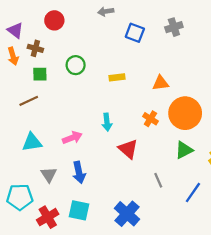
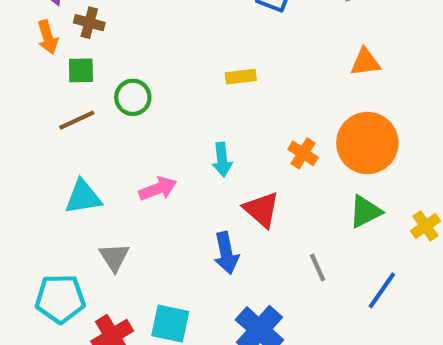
green circle: (76, 65) -> (133, 97), moved
green square: (40, 74) -> (81, 70), moved
orange triangle: (161, 83) -> (365, 62), moved
blue arrow: (79, 172) -> (226, 253), moved

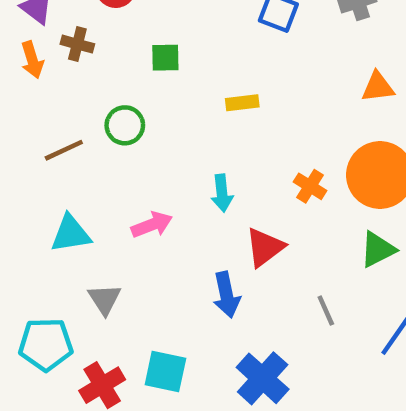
green square: (81, 70) -> (165, 58), moved
red triangle: (262, 209) -> (265, 247), turned 42

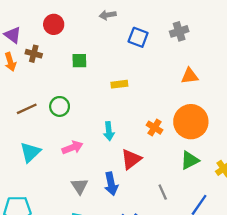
green circle: (125, 125) -> (60, 106), moved
cyan triangle: (71, 234) -> (30, 152), turned -35
gray triangle: (104, 299) -> (79, 186), moved

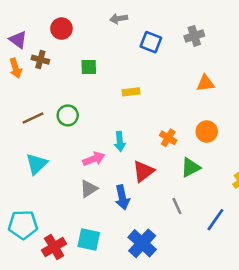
orange circle: (191, 122) -> (207, 132), size x0.6
pink arrow: (72, 147) -> (94, 159), moved
green triangle: (190, 160) -> (191, 168), moved
gray triangle: (79, 186) -> (89, 189), moved, turned 30

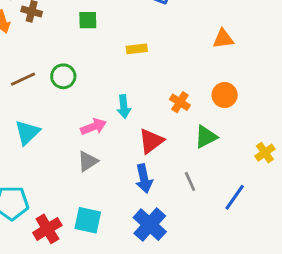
blue arrow: (122, 197) -> (144, 179), moved

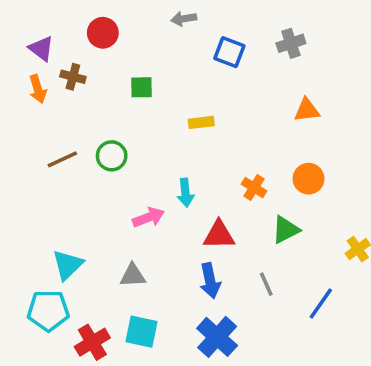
cyan triangle: (27, 132) -> (68, 265), moved
red triangle: (151, 141) -> (219, 235), turned 36
gray triangle: (88, 161) -> (133, 275), moved, turned 30

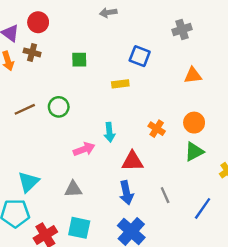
red circle: (103, 33) -> (38, 22), moved
blue square: (229, 52) -> (140, 56), moved
green triangle: (286, 230) -> (194, 152), moved

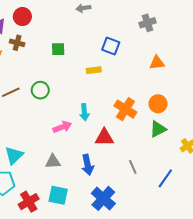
orange cross: (157, 129) -> (125, 109), size x1.5
blue arrow: (126, 193) -> (88, 165), moved

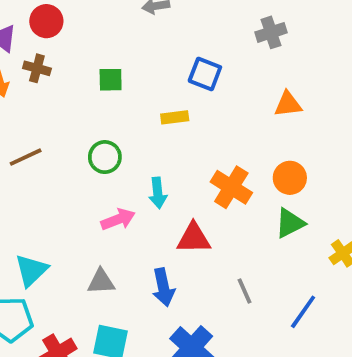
green circle: (40, 90) -> (105, 157), moved

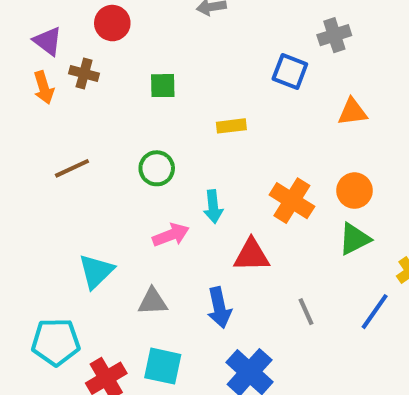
red circle: (46, 21) -> (112, 23), moved
blue square: (205, 74) -> (290, 71), moved
cyan triangle: (31, 270) -> (96, 271), moved
blue line: (303, 312) -> (375, 312), moved

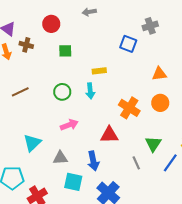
red circle: (112, 23) -> (51, 24), moved
orange triangle: (352, 112) -> (159, 74), moved
cyan arrow: (213, 207) -> (90, 91), moved
green triangle: (354, 239) -> (153, 144), moved, turned -30
cyan square: (163, 366) -> (73, 182), moved

